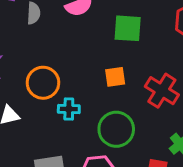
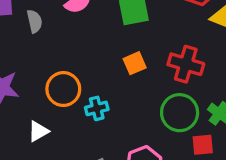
green circle: (116, 129) -> (180, 113), moved

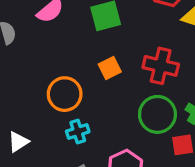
orange circle: (63, 89) -> (65, 94), moved
cyan cross: (97, 108) -> (78, 131), moved

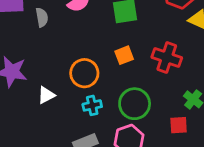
green circle: (157, 114) -> (135, 104), moved
white triangle: (18, 142) -> (46, 95), moved

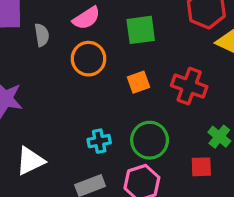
orange circle: (84, 73) -> (88, 59), moved
white triangle: (46, 95) -> (30, 161), moved, size x1.4

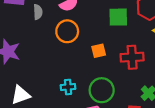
green square: (141, 30) -> (118, 17), moved
red cross: (189, 86) -> (132, 57), turned -30

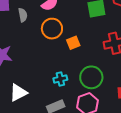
orange square: (99, 51) -> (73, 43), moved

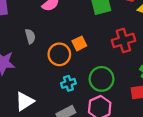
gray semicircle: (23, 15) -> (30, 36), moved
orange circle: (52, 29) -> (59, 54), moved

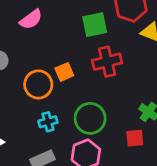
red cross: (123, 40) -> (107, 62), moved

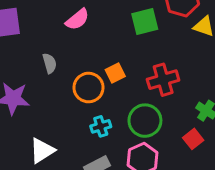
red cross: (107, 62) -> (163, 80), moved
red square: (135, 138) -> (193, 139), turned -30

